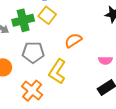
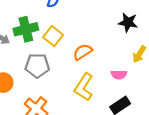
yellow square: (47, 15) -> (53, 36), moved
yellow L-shape: (57, 71) -> (84, 87), moved

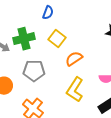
yellow square: (53, 36) -> (57, 39), moved

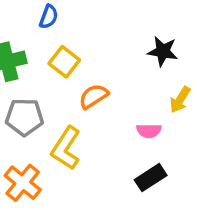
yellow L-shape: (75, 90) -> (66, 148), moved

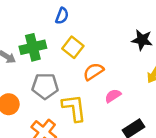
pink semicircle: (149, 131) -> (113, 96), moved, turned 147
yellow L-shape: (66, 148) -> (74, 108), turned 140

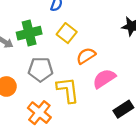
pink semicircle: (113, 96) -> (104, 79), size x1.5

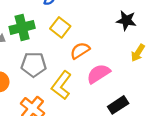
yellow L-shape: (68, 90) -> (61, 85), turned -136

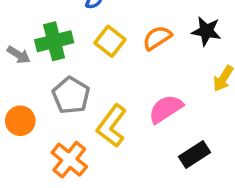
orange semicircle: (80, 51) -> (157, 38), moved
gray pentagon: (34, 64) -> (71, 95), turned 30

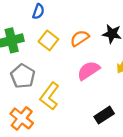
pink semicircle: (166, 109) -> (89, 71), moved

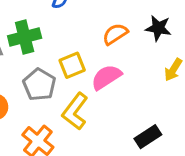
yellow square: (48, 40) -> (72, 65), moved, turned 30
pink semicircle: (89, 71) -> (106, 77), moved

